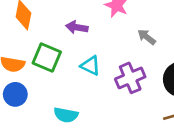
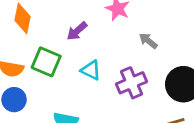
purple arrow: (77, 27) -> (77, 31), turned -50

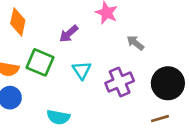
cyan triangle: (91, 70) -> (82, 70), turned 30

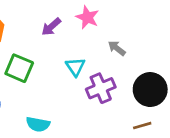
purple arrow: (69, 34) -> (51, 27), moved
cyan triangle: (82, 70) -> (75, 67), moved

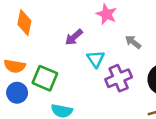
purple arrow: (51, 27) -> (74, 37), moved
green square: (19, 68) -> (45, 78), moved

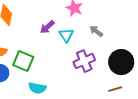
cyan triangle: (96, 59) -> (66, 35), moved

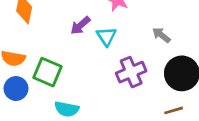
gray arrow: (96, 31) -> (161, 35), moved

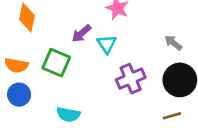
gray arrow: (161, 35) -> (173, 43), moved
green square: (48, 72) -> (56, 63), moved

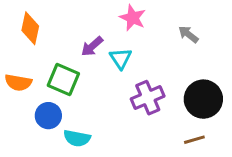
gray arrow: (173, 43) -> (188, 34), moved
blue circle: (19, 95) -> (48, 116), moved

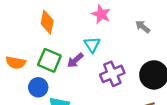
orange diamond: (30, 28) -> (47, 22), moved
purple arrow: (92, 46) -> (75, 60), moved

